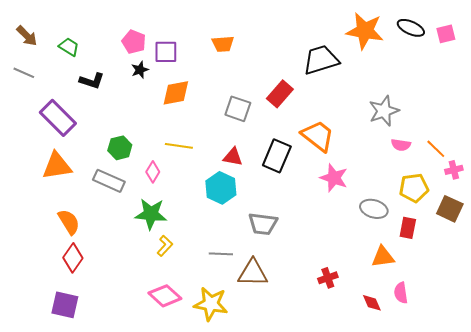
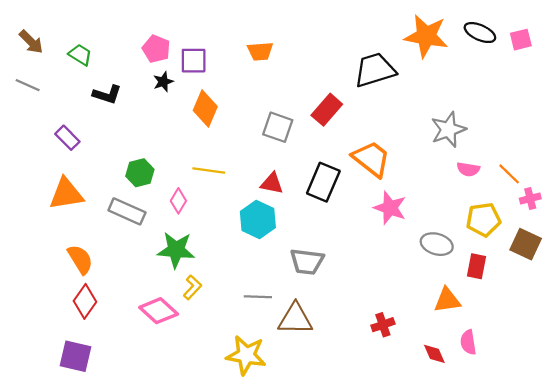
orange diamond: (176, 93) -> (205, 109), turned -56
purple rectangle: (58, 118) -> (67, 138), size x0.6
pink diamond: (165, 296) -> (159, 311), moved

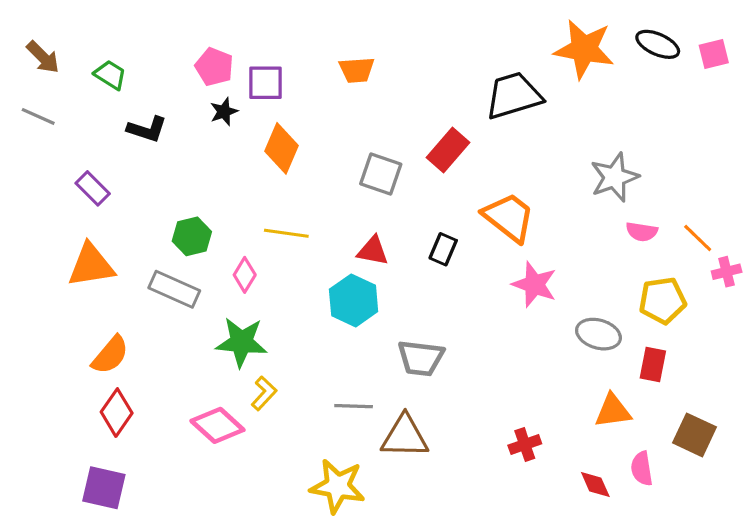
black rectangle: (323, 182) -> (443, 249), size x0.6
brown square: (526, 244) -> (695, 435), moved
orange semicircle: (80, 259) -> (110, 355), turned 72

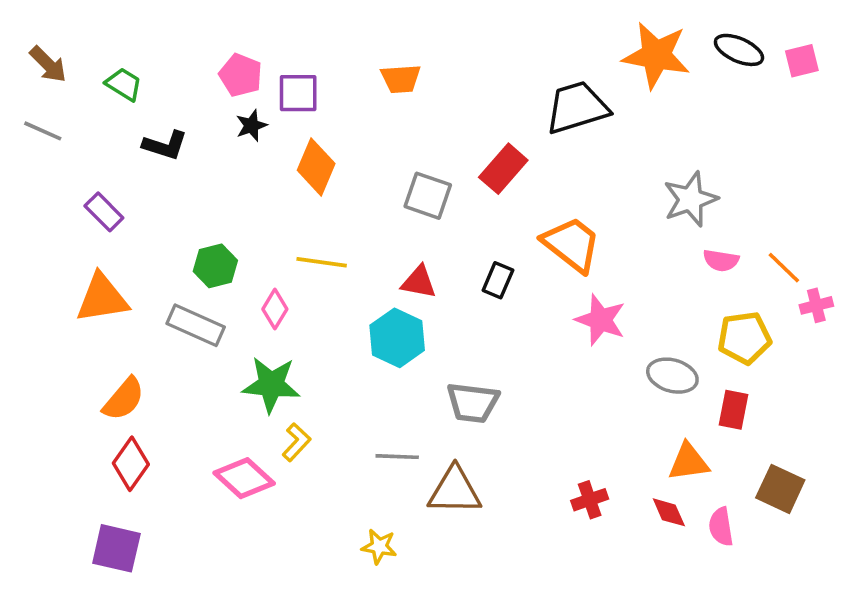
red diamond: (595, 485) -> (669, 512), moved
yellow star: (338, 486) -> (379, 547), size x0.6

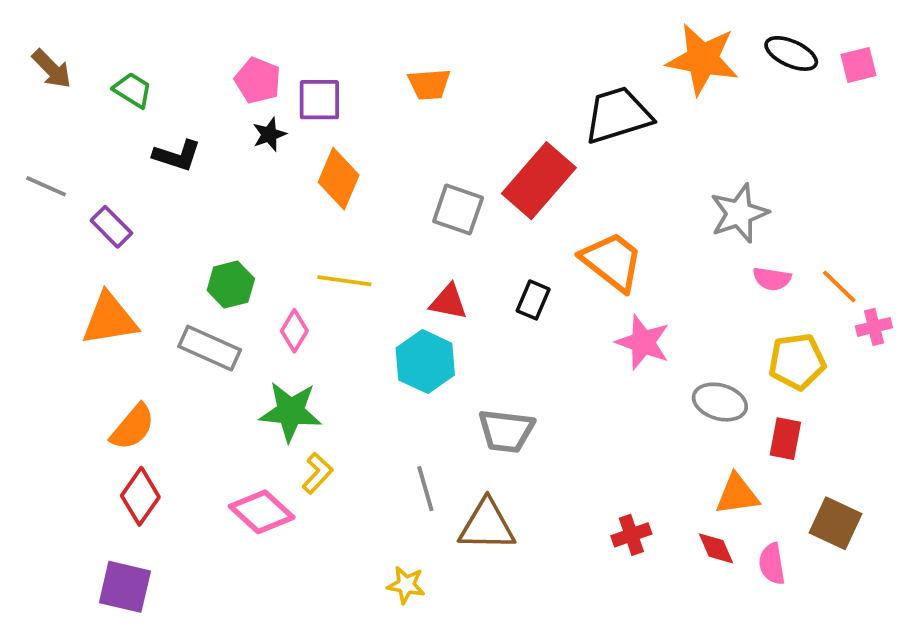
gray line: (43, 131) -> (46, 186), moved
red rectangle: (503, 169) -> (539, 181), size x1.4
gray line: (397, 457) -> (425, 489), turned 72

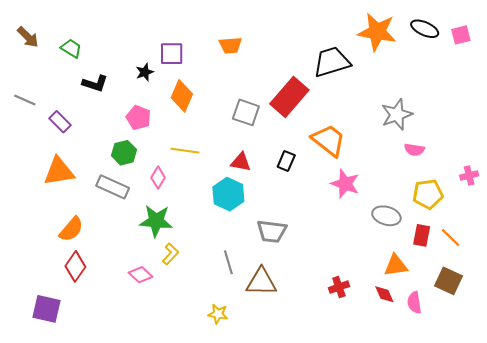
pink pentagon: (258, 80) -> (138, 118), moved
orange line: (839, 286) -> (451, 237), moved
pink diamond: (262, 512) -> (141, 275), size x0.7
purple square: (125, 587) -> (47, 309), moved

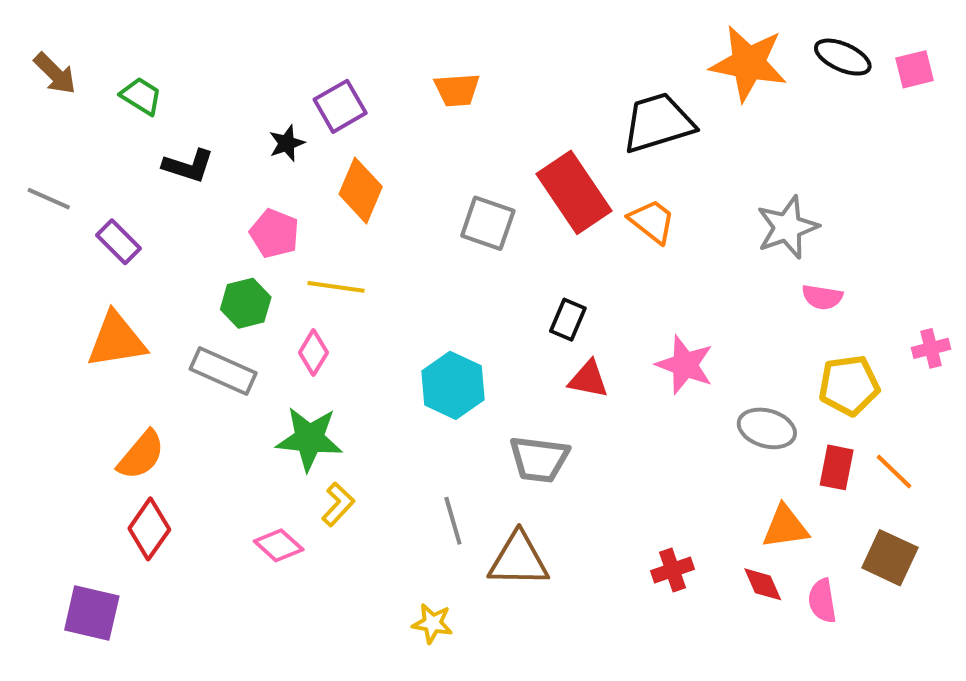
purple square: (172, 54) -> (340, 106), turned -30
red rectangle: (289, 97) -> (574, 192), turned -75
orange trapezoid: (329, 140) -> (652, 221), moved, size x0.7
yellow line: (185, 151) -> (336, 287), moved
red triangle: (241, 162) -> (588, 379), moved

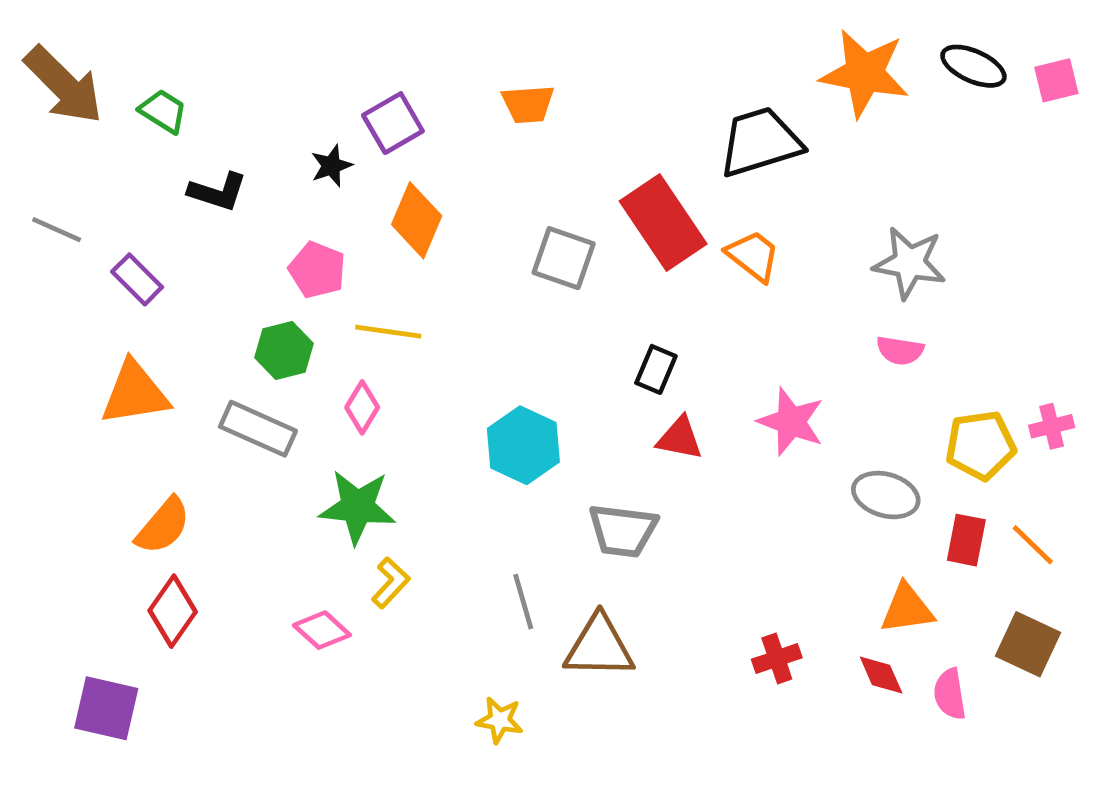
brown arrow: (55, 73) -> (64, 85), size x1.6
gray star: (787, 227) -> (909, 263), turned 30
pink semicircle: (822, 297) -> (900, 350), moved
pink cross: (931, 348) -> (1052, 426), moved

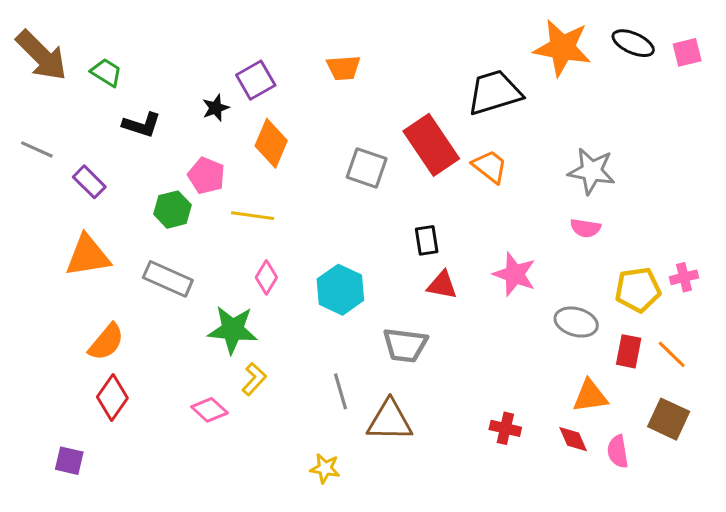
green hexagon: (284, 350) -> (172, 210), moved
black rectangle: (656, 369) -> (427, 240), turned -32
pink diamond: (362, 407) -> (266, 277), moved
red cross: (777, 659) -> (505, 428), turned 32
purple square: (106, 708) -> (69, 461), size x0.7

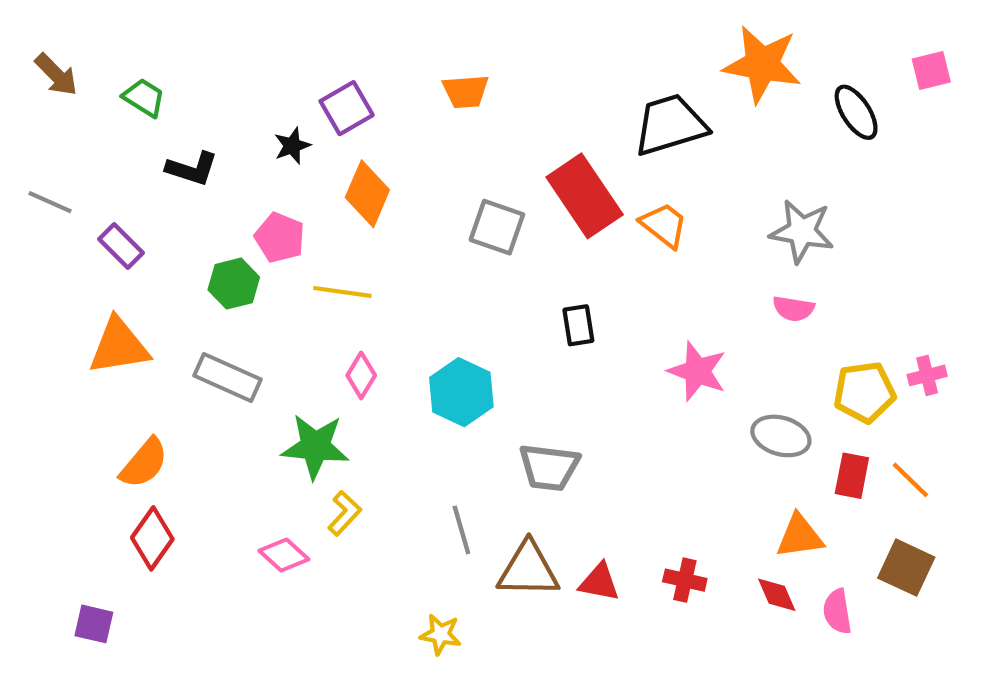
black ellipse: (633, 43) -> (856, 112), moved, turned 33
brown arrow: (42, 55) -> (56, 75), size x0.6
red triangle: (442, 285) -> (599, 582), moved

